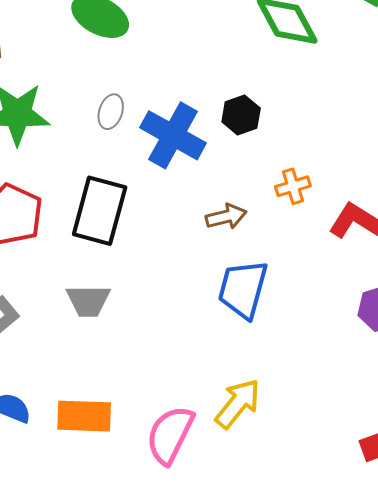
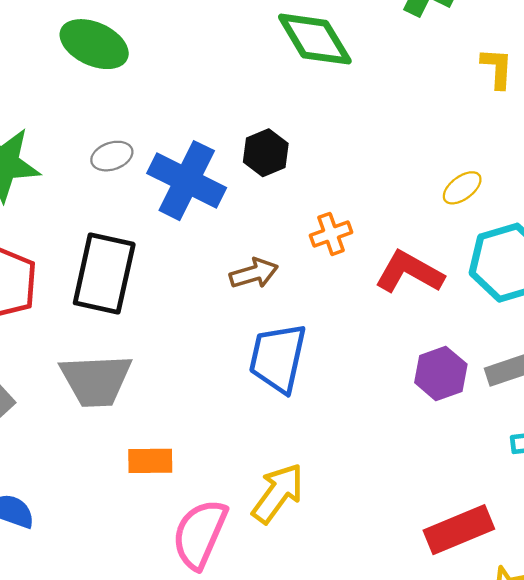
gray ellipse: (111, 112) -> (112, 156), turned 56
gray trapezoid: (88, 301) -> (96, 380), size x1.4
orange rectangle: (84, 416) -> (150, 461), moved, size x0.7

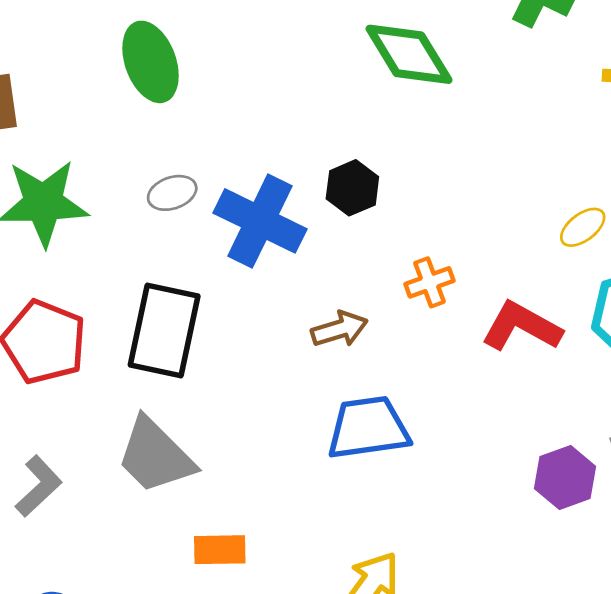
green ellipse: (94, 44) -> (151, 62), turned 46
blue trapezoid: (278, 358) -> (368, 428), turned 70
purple hexagon: (441, 373) -> (565, 478), moved
gray trapezoid: (96, 380) -> (155, 456), turned 48

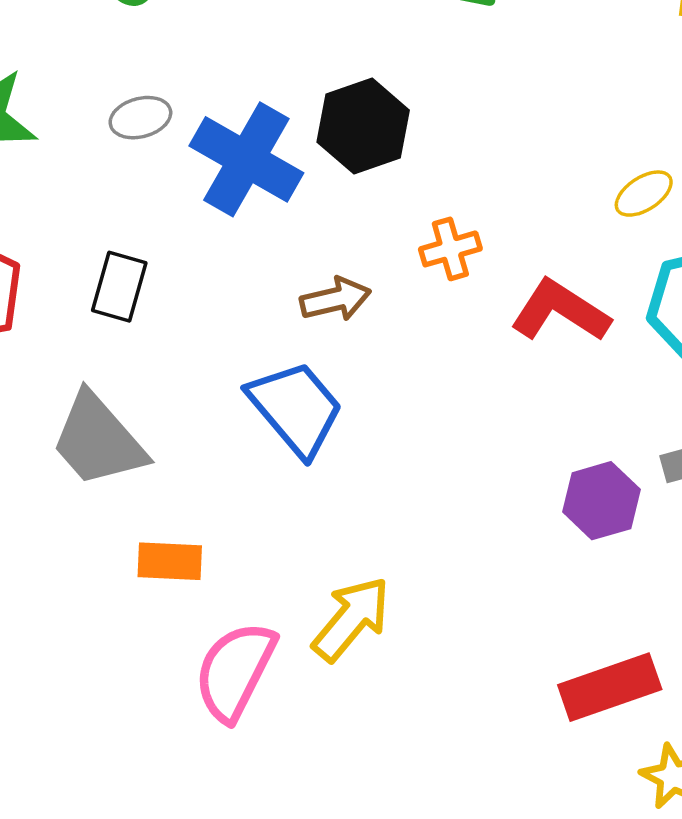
black hexagon: (352, 188) -> (363, 126), size x1.4
black rectangle: (164, 331) -> (119, 287), size x0.6
blue trapezoid: (368, 428) -> (296, 408), moved, turned 54

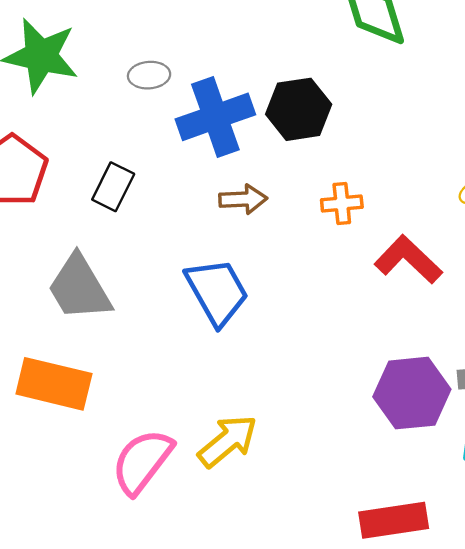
blue cross: (246, 159) -> (215, 117), turned 30
brown arrow: (335, 299) -> (243, 199), moved
purple hexagon: (601, 501) -> (412, 393), size x1.4
orange rectangle: (170, 561) -> (54, 384), moved, size x1.6

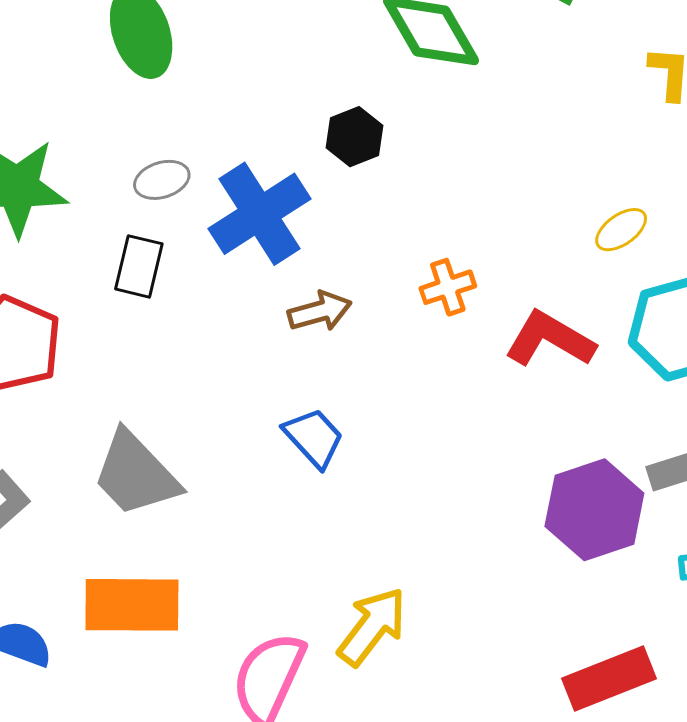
black hexagon: (299, 109) -> (354, 137), moved, size x0.7
black rectangle: (113, 187) -> (139, 266), moved
blue trapezoid: (217, 292) -> (314, 438), size x0.7

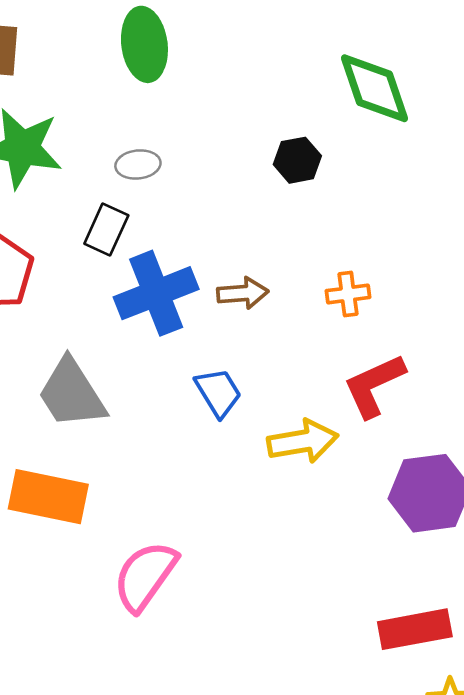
blue cross: (259, 214) -> (156, 293), moved
red L-shape: (550, 339) -> (374, 385), moved, turned -66
yellow arrow: (372, 627) -> (303, 441), moved, turned 32

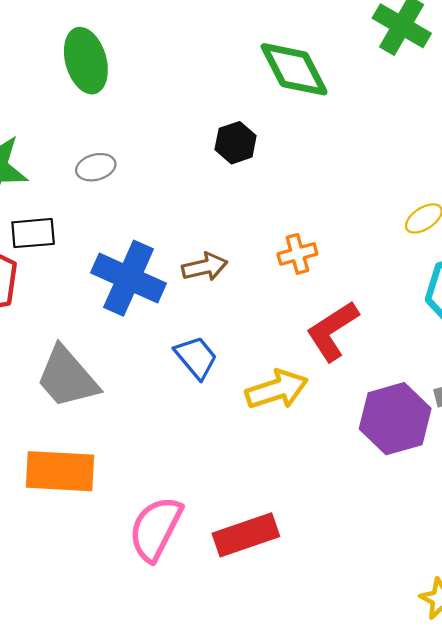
black rectangle: (106, 230) -> (33, 233), moved, turned 69
blue cross: (156, 293) -> (129, 278), turned -36
red rectangle: (415, 629) -> (246, 535), moved

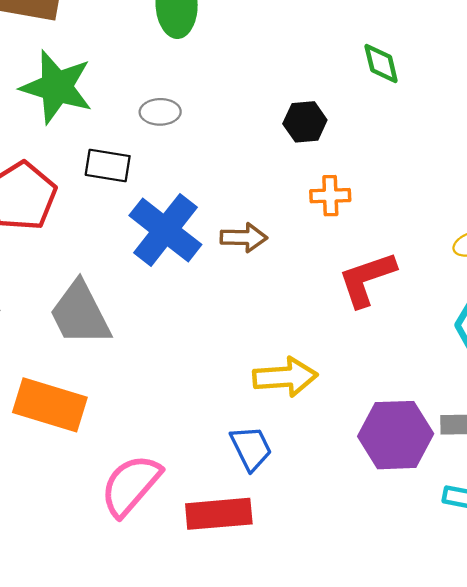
green diamond: (294, 69) -> (381, 63), size x0.6
black rectangle: (33, 233) -> (108, 166), moved
orange cross: (297, 254) -> (330, 196), moved
red L-shape: (332, 331) -> (367, 279), moved
blue trapezoid: (196, 357) -> (251, 448), moved

